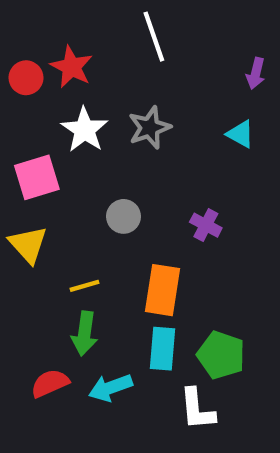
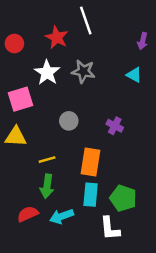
red star: (72, 67) -> (57, 37), moved
gray star: (150, 128) -> (83, 71), turned 30
yellow triangle: (28, 245) -> (16, 137), turned -45

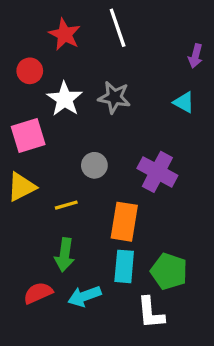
red star: (57, 37) -> (65, 34), moved
red circle: (14, 44) -> (30, 71), moved
purple cross: (115, 126) -> (157, 172), size x1.6
yellow triangle: (16, 137) -> (21, 187), turned -30
yellow line: (47, 160) -> (66, 205), moved

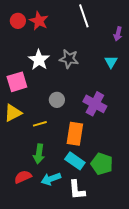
white line: (118, 28) -> (84, 16), moved
red circle: (30, 71) -> (18, 21), moved
cyan triangle: (184, 102) -> (111, 62), turned 32
cyan rectangle: (124, 266) -> (75, 161), turned -60
white L-shape: (151, 313) -> (77, 190), moved

